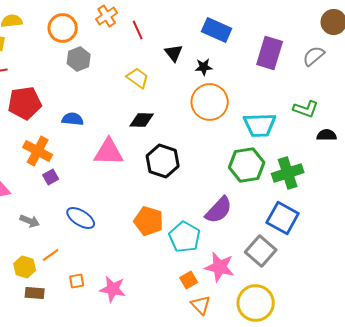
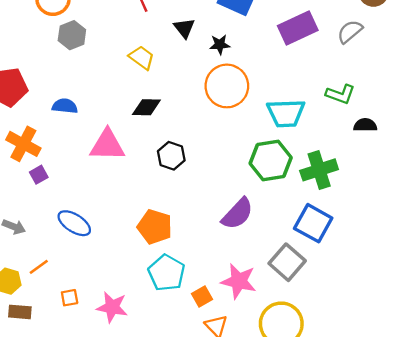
purple rectangle: (270, 53) -> (298, 28), turned 48
black hexagon: (163, 161) -> (171, 156), size x0.7
cyan pentagon: (185, 237) -> (167, 273), moved

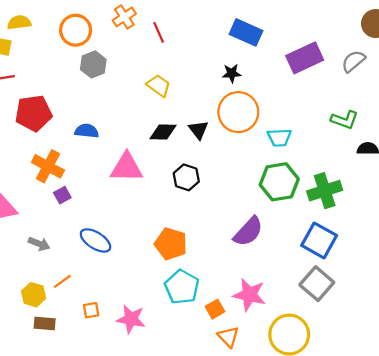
black triangle: (184, 28) -> (198, 130), moved
cyan trapezoid: (286, 113) -> (279, 138), moved, size x0.7
gray square: (287, 262) -> (317, 284), moved

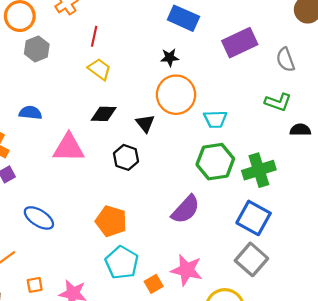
red line: (159, 32) -> (94, 36), moved, turned 36
gray semicircle: (353, 61) -> (285, 60), moved, turned -70
black triangle: (198, 130) -> (145, 123), moved

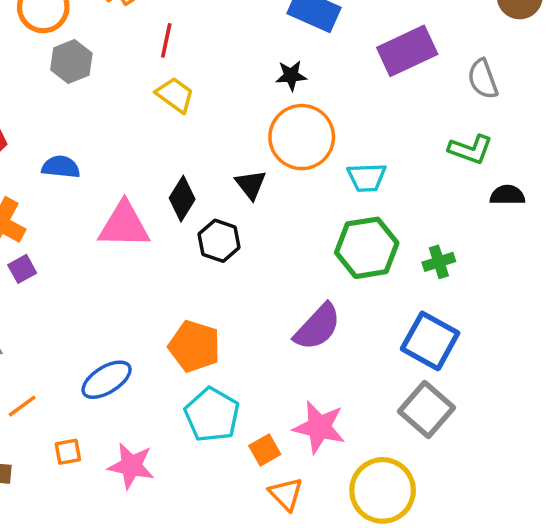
black diamond: (104, 114) -> (182, 199), moved, turned -60
green cross: (259, 170) -> (439, 262), size x0.6
blue ellipse: (39, 218) -> (107, 380), moved, turned -64

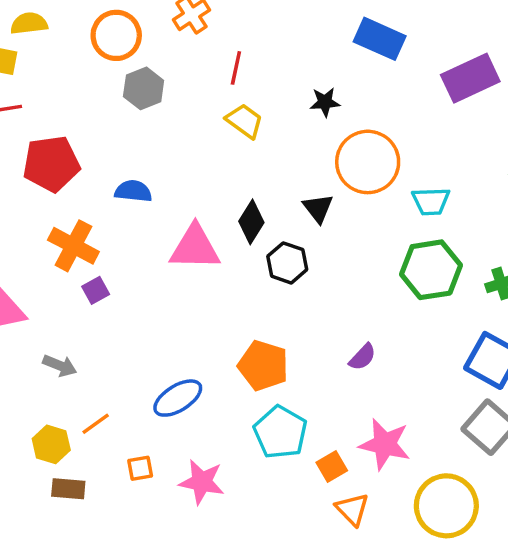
black star: (291, 76) -> (325, 102), moved
purple semicircle: (318, 327) -> (363, 357), moved, size x0.6

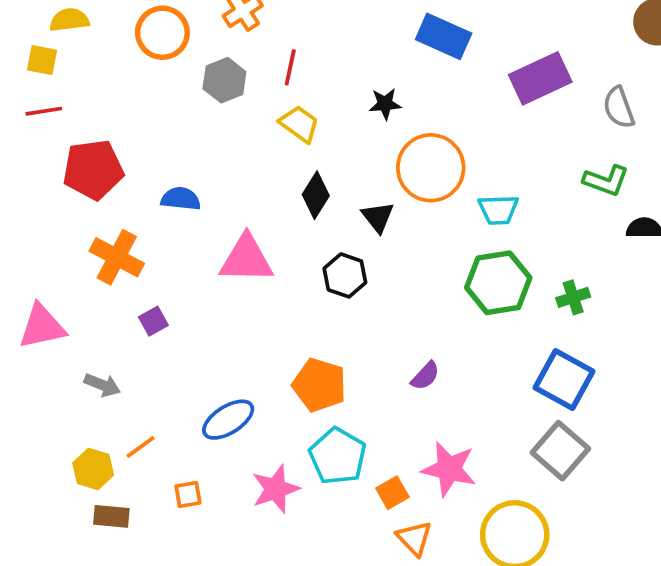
gray hexagon: (144, 88) -> (224, 80), moved
black diamond: (251, 222) -> (316, 195), moved
purple square: (96, 290) -> (153, 321), moved
pink star: (202, 482) -> (276, 489), moved, turned -30

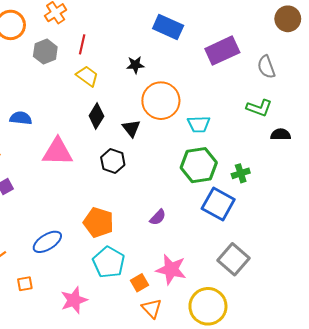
blue square: (564, 379) -> (218, 204), moved
pink star: (276, 489) -> (74, 300), moved

